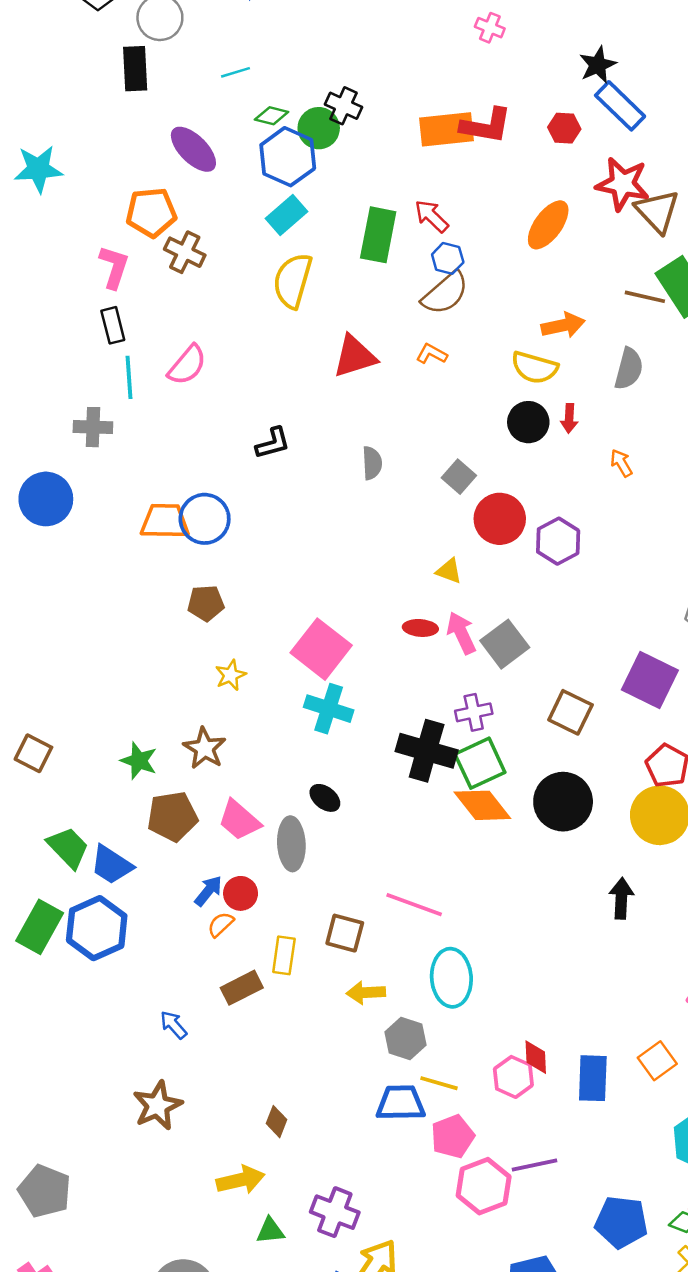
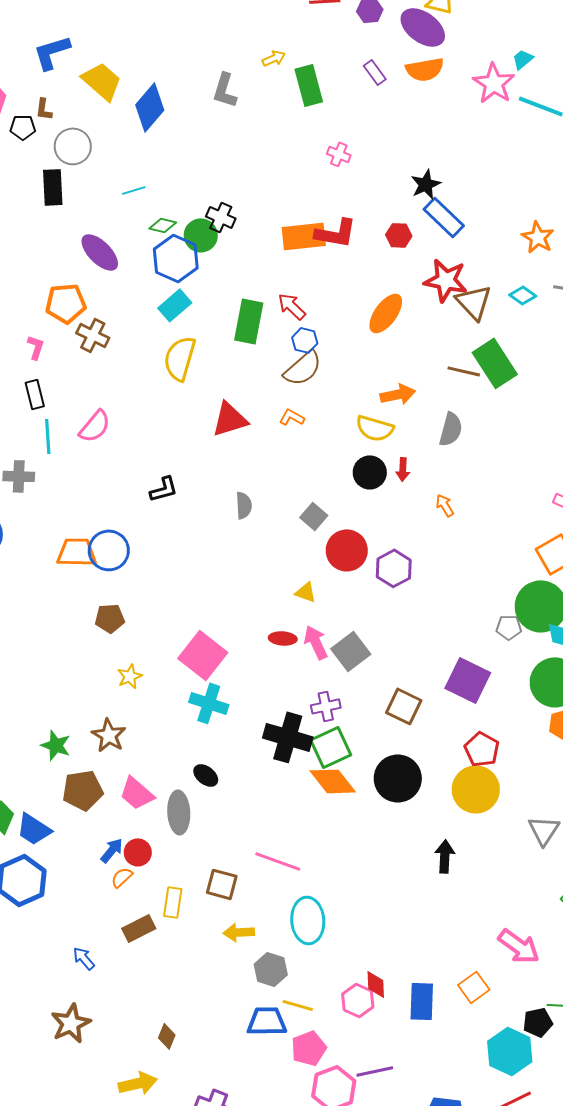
pink L-shape: (114, 267) -> (36, 347), size x0.7

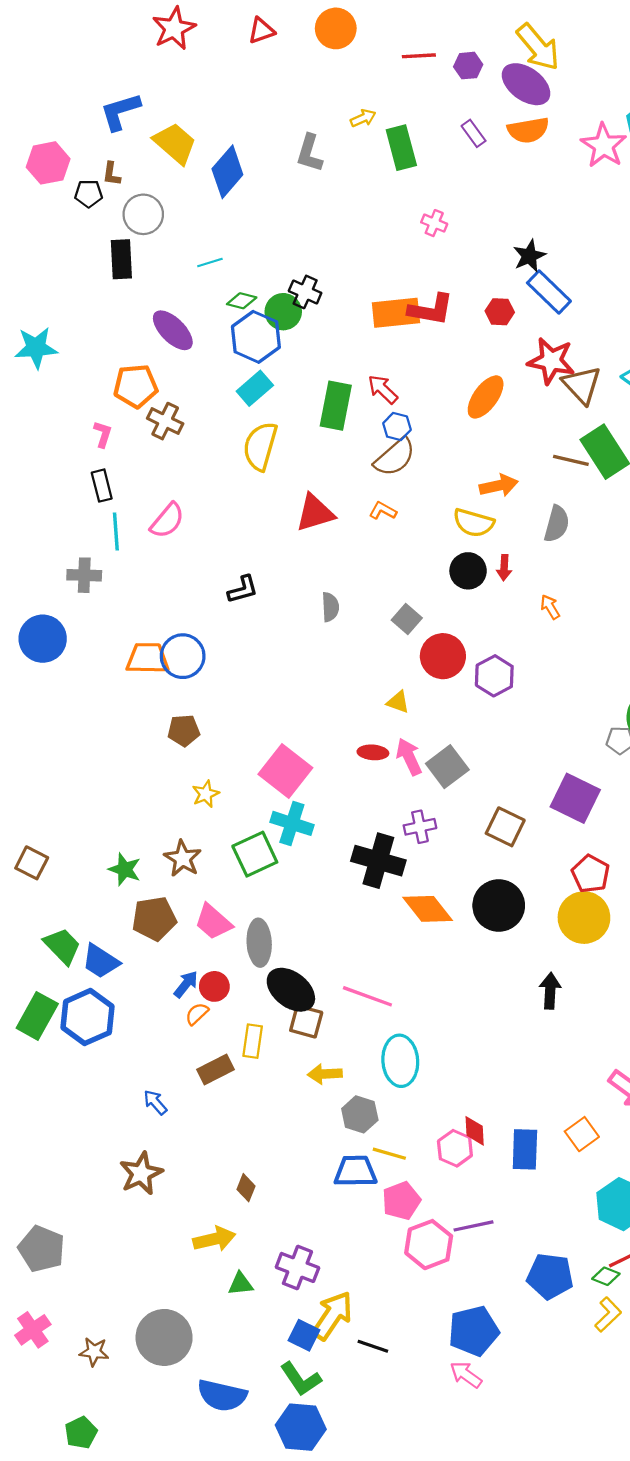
green square: (331, 747) -> (255, 854), moved
black ellipse: (206, 775) -> (291, 990), moved, size x1.8

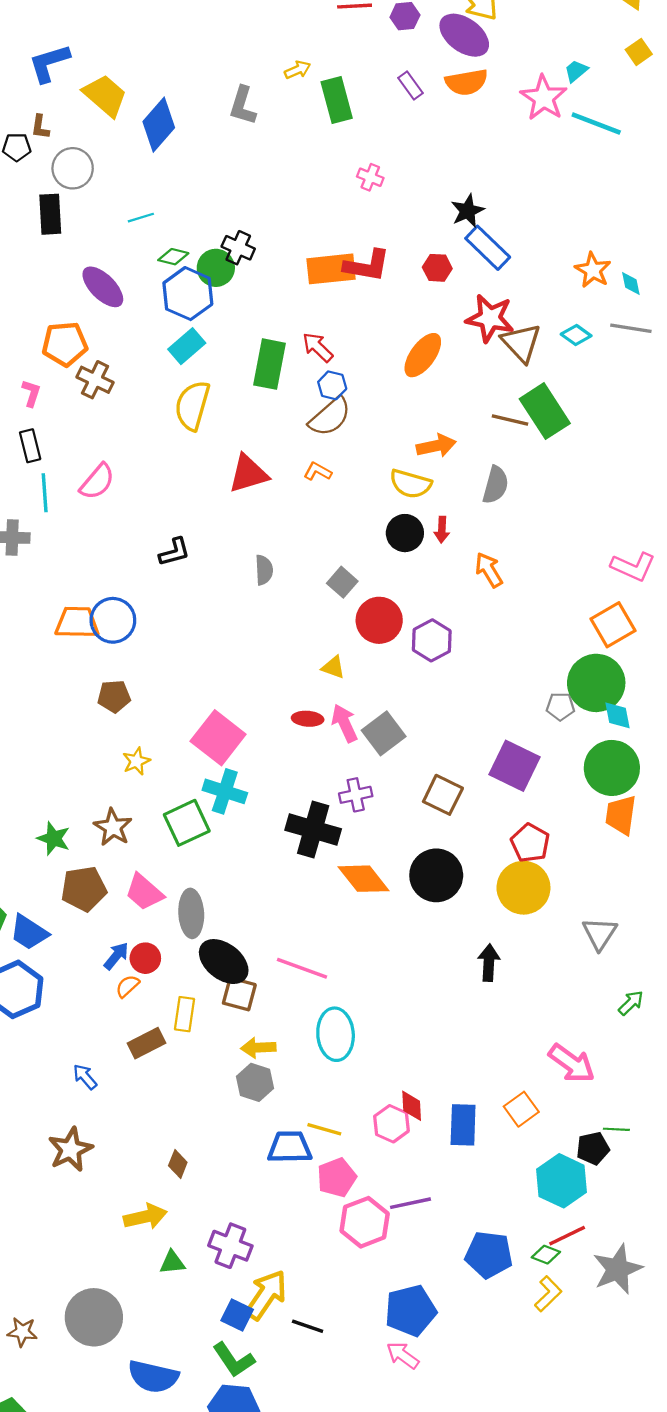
orange arrow: (550, 607) -> (489, 570), size x1.4
gray hexagon: (360, 1114) -> (255, 1082), moved

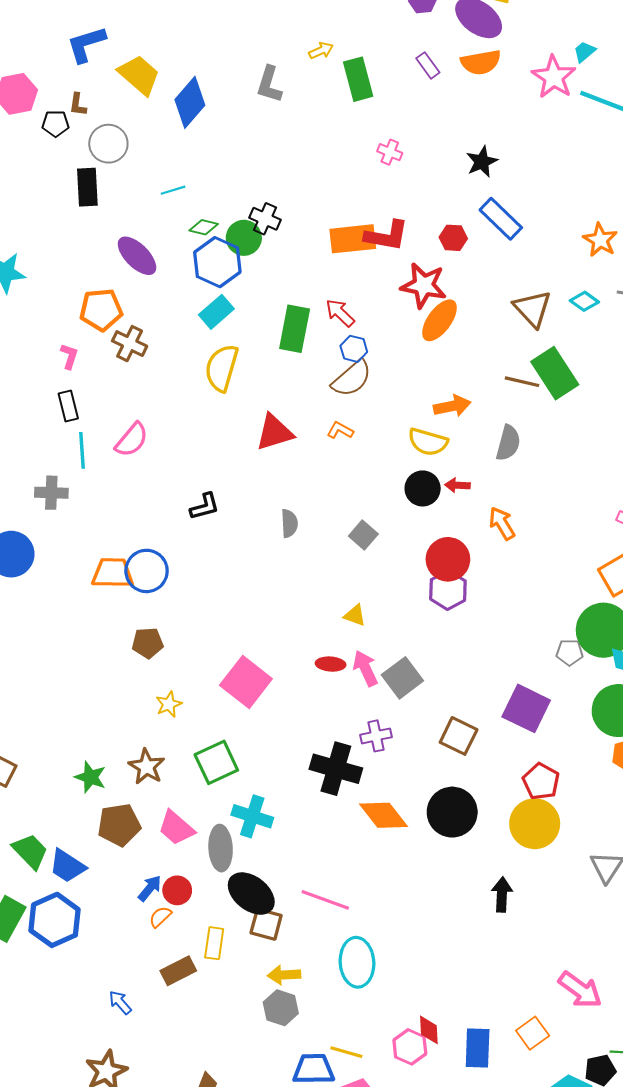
black star: (468, 211) -> (482, 162), moved
red star: (490, 318) -> (424, 285), moved
red arrow: (442, 530) -> (457, 485), turned 90
red circle: (379, 620) -> (448, 559), moved
cyan cross: (225, 791) -> (252, 816), moved

